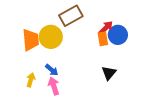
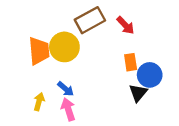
red arrow: (106, 28) -> (125, 25), moved, turned 91
blue circle: (118, 35) -> (150, 75), moved
orange rectangle: (103, 39) -> (131, 62), moved

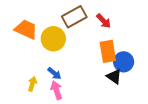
orange trapezoid: (39, 51) -> (26, 29), moved, turned -60
orange rectangle: (131, 62) -> (108, 51), size x1.5
black triangle: (138, 93) -> (114, 77), turned -35

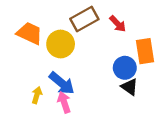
orange rectangle: (108, 51) -> (145, 51), moved
blue circle: (124, 62) -> (125, 68), moved
blue arrow: (54, 73) -> (62, 83), size x1.6

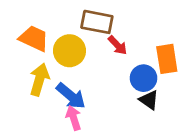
brown rectangle: (84, 19) -> (97, 22), turned 40
red arrow: (118, 24) -> (117, 45), moved
yellow arrow: (37, 95) -> (39, 80), moved, size x1.6

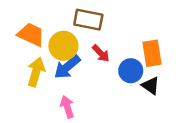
red arrow: (117, 45) -> (101, 53), moved
blue arrow: (71, 96) -> (67, 67), moved, turned 100
black triangle: (149, 100) -> (151, 86), moved

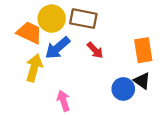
yellow circle: (63, 46) -> (52, 19), moved
blue arrow: (67, 67) -> (58, 48), moved
blue circle: (131, 71) -> (123, 89), moved

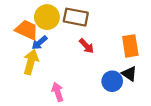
blue arrow: (58, 48) -> (39, 43), moved, size x0.7

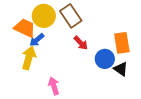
brown rectangle: (76, 17) -> (71, 16), turned 45
blue circle: (112, 81) -> (105, 59), moved

